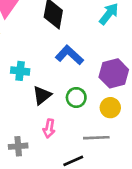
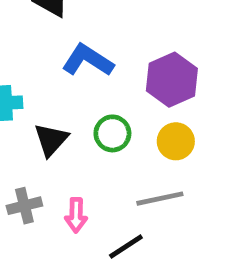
pink arrow: (49, 129) -> (76, 215), moved
gray cross: (18, 146) -> (24, 206), moved

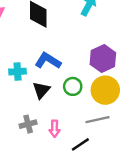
blue L-shape: (88, 60) -> (48, 61), moved
yellow circle: (176, 141) -> (105, 90), size x1.5

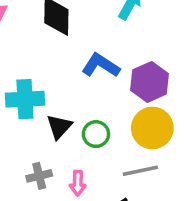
blue L-shape: (48, 61) -> (101, 65), moved
cyan cross: (18, 72) -> (25, 99), size x1.5
green circle: (73, 86) -> (96, 134), moved

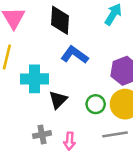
blue L-shape: (101, 65) -> (75, 55), moved
green circle: (96, 134) -> (96, 104), moved

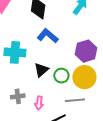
black triangle: (58, 100) -> (41, 70), moved

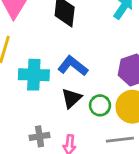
blue L-shape: (48, 36) -> (73, 66), moved

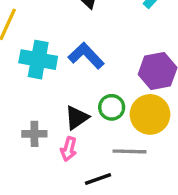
black triangle: (72, 98) -> (77, 118), moved

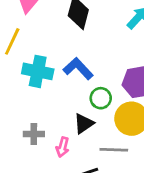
green circle: (112, 107) -> (101, 98), moved
black triangle: (77, 118) -> (84, 124), moved

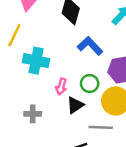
blue L-shape: (78, 69) -> (90, 46), moved
pink arrow: (63, 147) -> (61, 87), moved

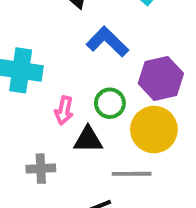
black triangle: (75, 105) -> (88, 140), turned 36
gray cross: (33, 114) -> (41, 169), moved

